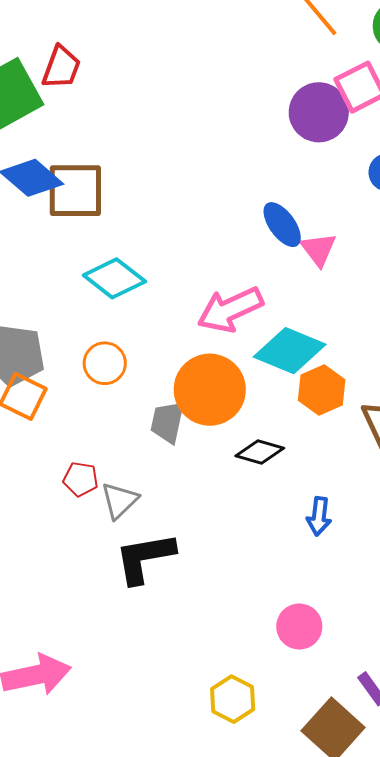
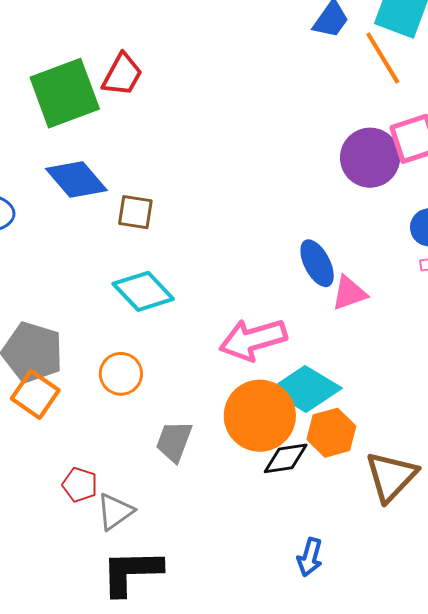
brown square: (75, 191) -> (135, 212), moved, size x0.6
pink triangle: (318, 249) -> (349, 293), turned 39
orange circle: (210, 390) -> (260, 416), moved
black diamond: (260, 452) -> (286, 458), moved, turned -33

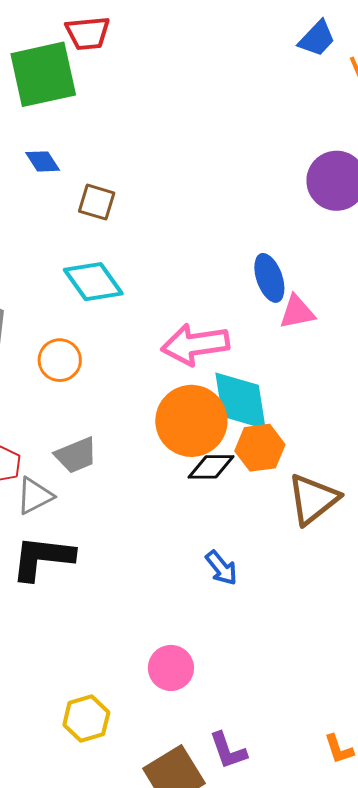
red trapezoid: (122, 75) -> (88, 33), moved, turned 48
blue diamond: (76, 179) -> (43, 161), size x0.6
cyan diamond: (306, 389) -> (240, 401), turned 42
gray trapezoid: (174, 441) -> (76, 455), moved, turned -141
blue arrow: (310, 557) -> (221, 568), turned -63

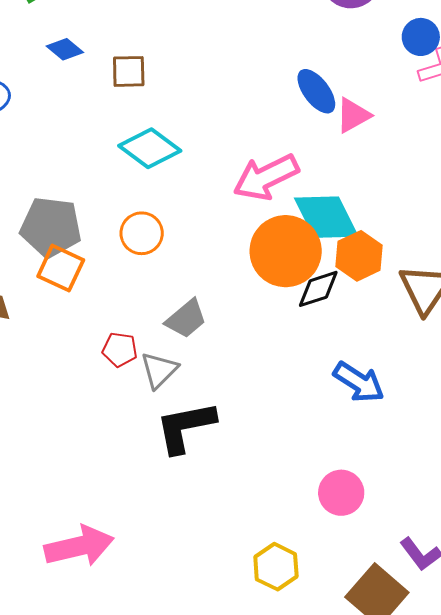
blue arrow: (221, 568) -> (359, 382), size x1.4

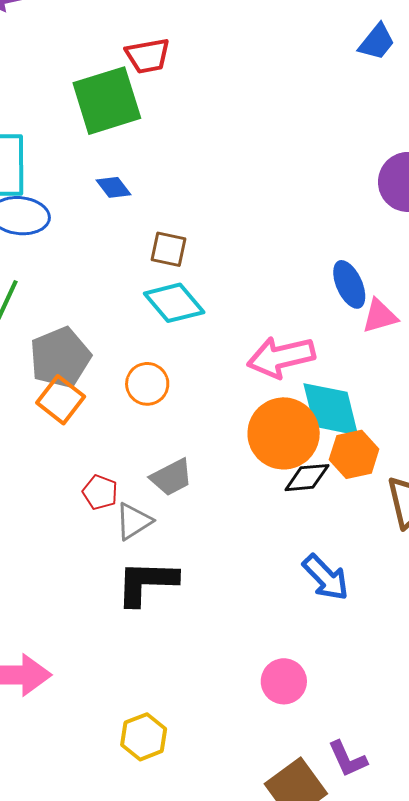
brown square: (129, 71) -> (169, 249), moved
gray pentagon: (51, 227) -> (60, 358), turned 30
yellow hexagon: (276, 567) -> (144, 737), moved

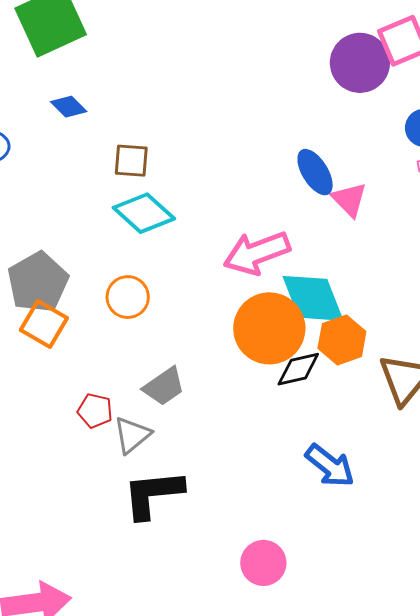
pink triangle: (380, 316) -> (349, 199), turned -51
pink circle: (284, 681) -> (263, 563), moved

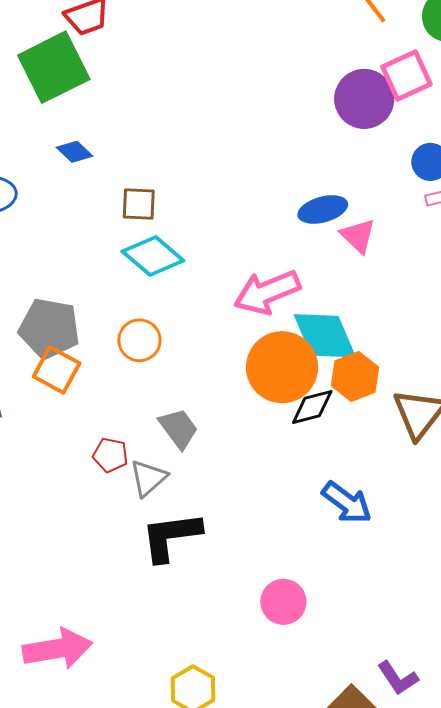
blue ellipse: (315, 172) -> (323, 210), turned -72
gray pentagon: (38, 282) -> (49, 328), turned -30
gray trapezoid: (164, 386) -> (179, 429), turned -90

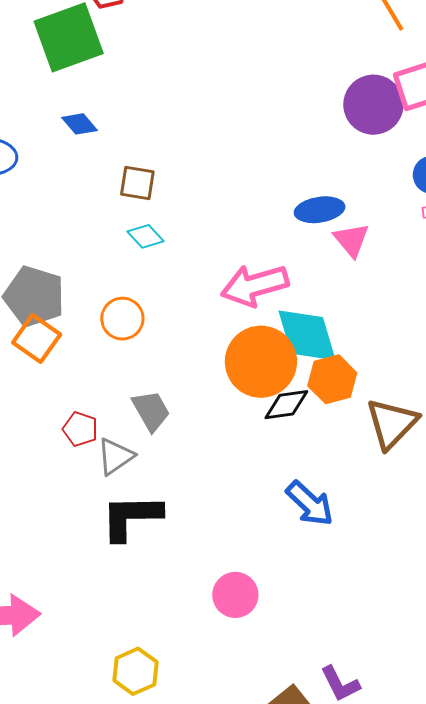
cyan diamond: (153, 256) -> (145, 236), size x0.6

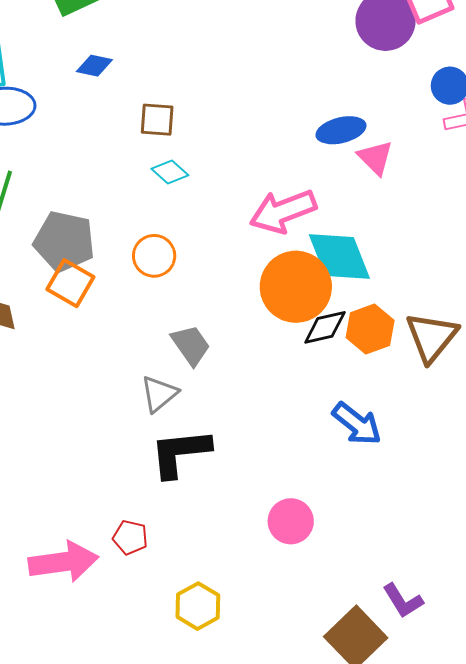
blue diamond: (80, 124) -> (94, 66), turned -33
orange hexagon: (332, 379) -> (370, 329), moved
red pentagon: (80, 429) -> (130, 537), moved

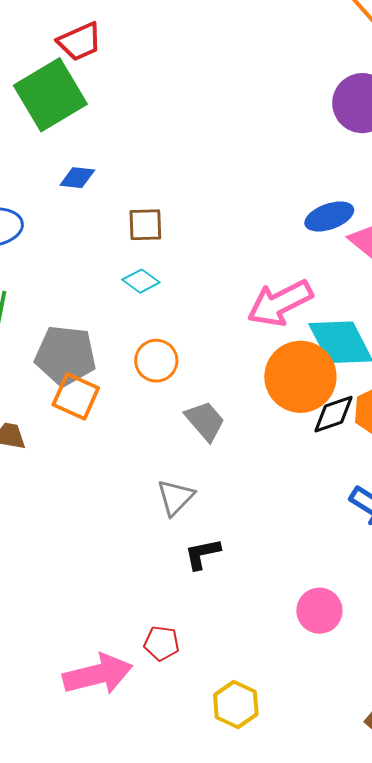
cyan diamond: (170, 172) -> (141, 281), moved
gray trapezoid: (191, 345) -> (205, 421), moved
black L-shape: (180, 453) -> (202, 554), size x0.6

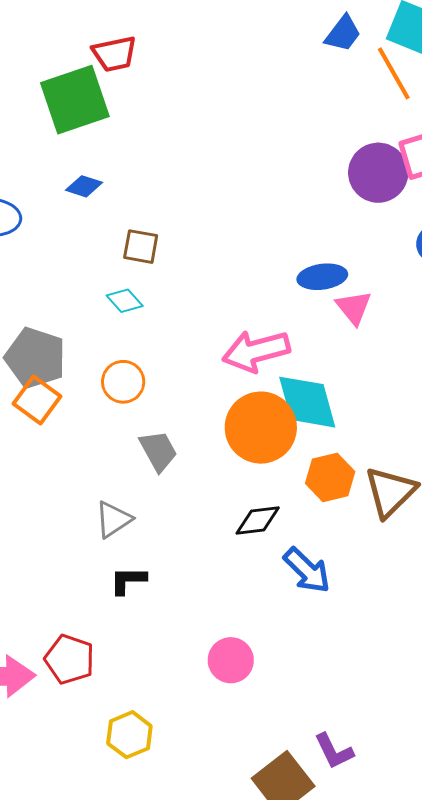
black diamond: (334, 414) -> (258, 520), moved
red pentagon: (162, 643) -> (70, 659), size x1.4

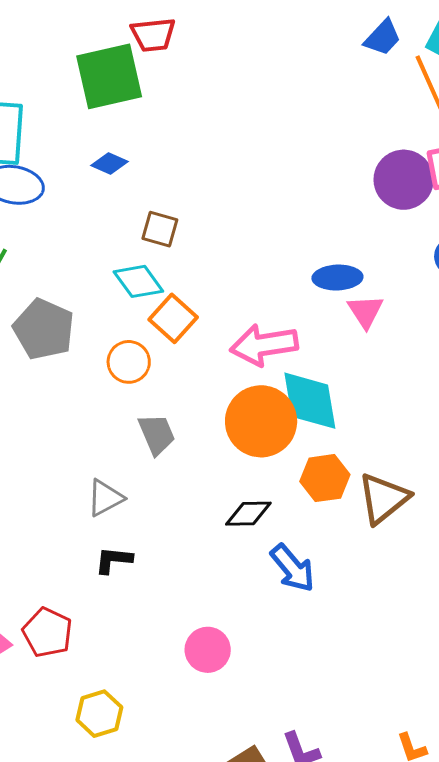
cyan diamond: (125, 301) -> (138, 281), size x1.4
orange square: (37, 400) -> (173, 318), moved

